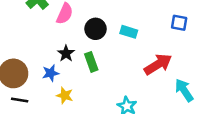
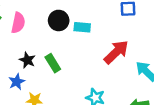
black circle: (96, 29) -> (59, 20), moved

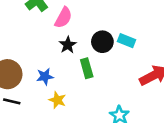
black circle: (59, 20) -> (102, 42), moved
black star: (27, 60) -> (68, 45), moved

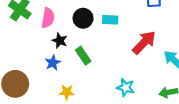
black circle: (102, 42) -> (83, 18), moved
blue star: (45, 77) -> (53, 63), moved

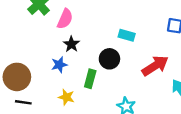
black circle: (83, 18) -> (109, 59), moved
green rectangle: (83, 56) -> (90, 79), moved, turned 36

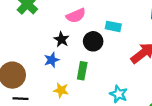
pink semicircle: (65, 19) -> (76, 16), moved, turned 48
black circle: (109, 59) -> (93, 41), moved

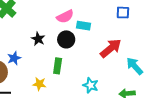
pink semicircle: (76, 16) -> (65, 17), moved
blue star: (52, 60) -> (14, 58), moved

